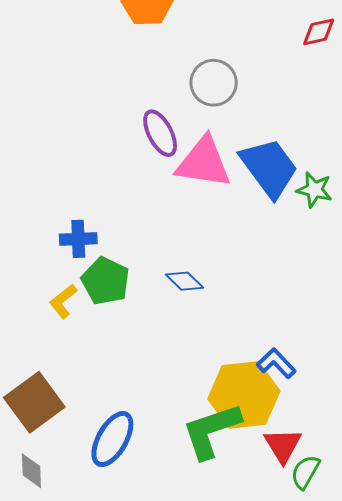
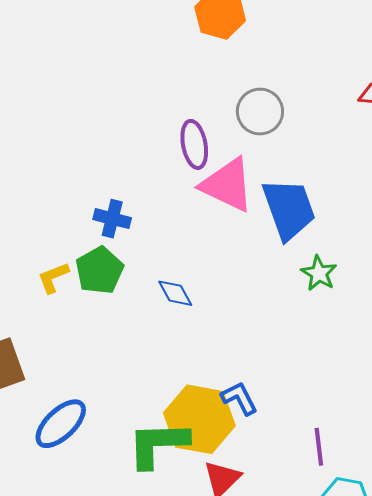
green star: (314, 190) -> (319, 273), moved
blue cross: (78, 239) -> (112, 219), moved

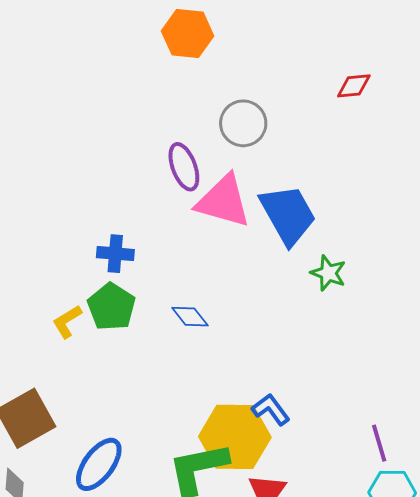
purple line: (319, 447) -> (379, 443), moved

